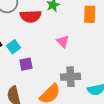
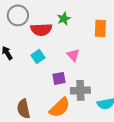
cyan square: (14, 47) -> (38, 56), moved
purple square: (26, 64) -> (59, 78), moved

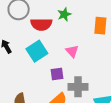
cyan square: (38, 56) -> (37, 51), size x1.5

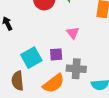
cyan square: (37, 51) -> (31, 58), moved

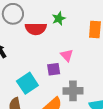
purple square: (56, 54) -> (54, 69), moved

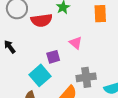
purple square: (54, 69) -> (53, 57), moved

